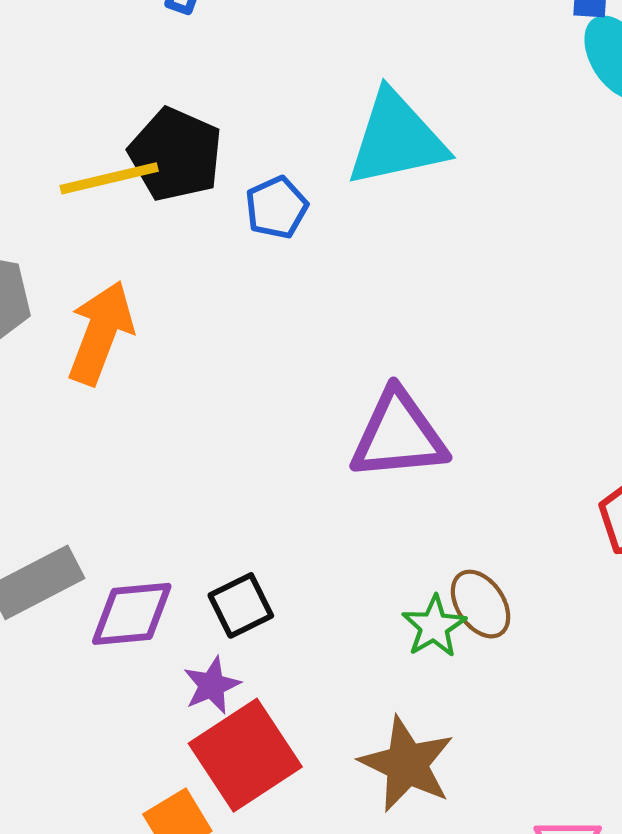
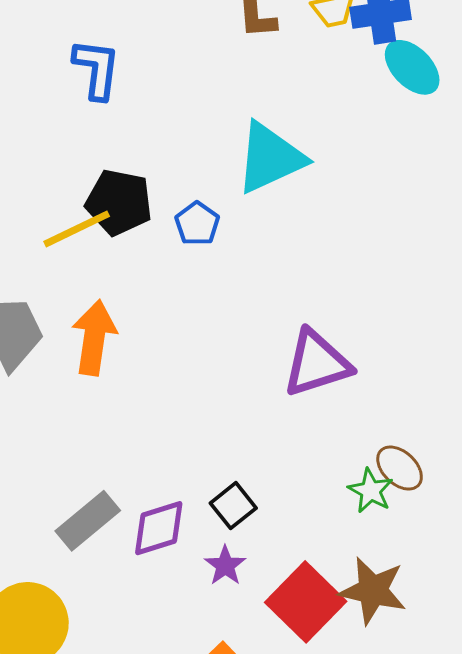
red square: (245, 755) -> (306, 602), moved

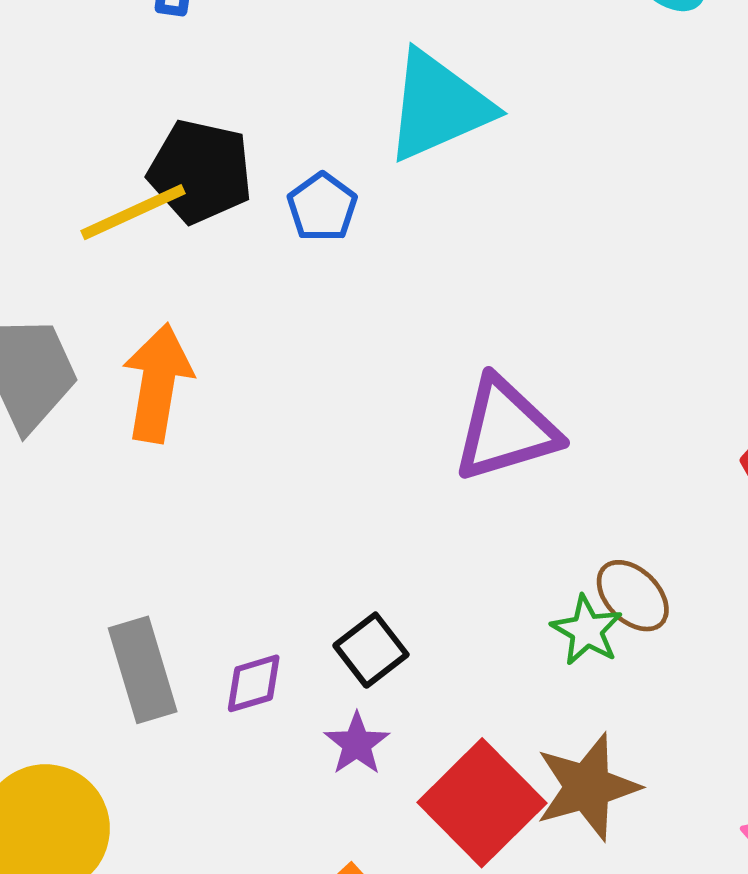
gray rectangle: (88, 521) -> (143, 670), turned -68
purple diamond: (159, 528) -> (254, 683), size x0.7
brown star: (373, 591) -> (587, 787), turned -30

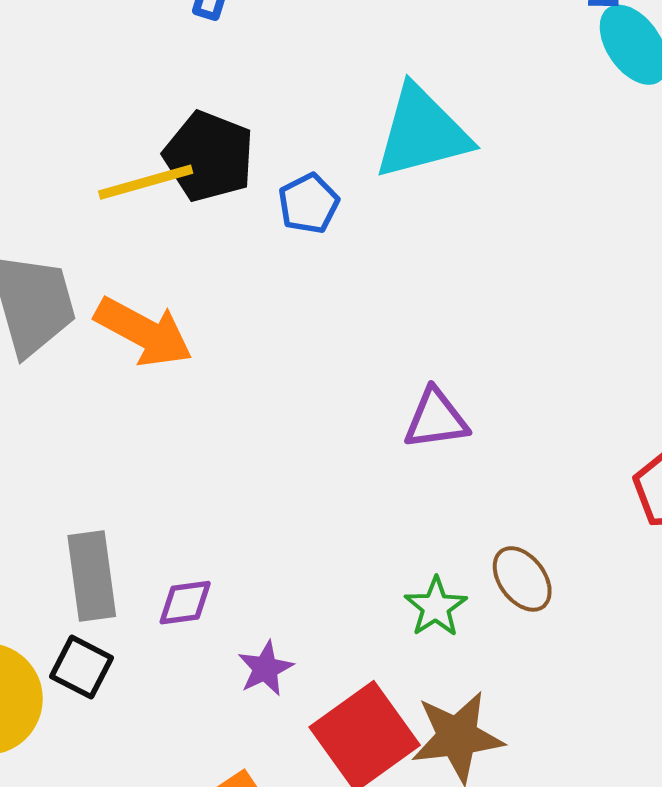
orange arrow: (158, 383) -> (144, 332), turned 100
purple triangle: (506, 429) -> (436, 419), size x0.7
green star: (587, 630) -> (436, 607), moved
black square: (371, 650) -> (81, 667), moved, turned -34

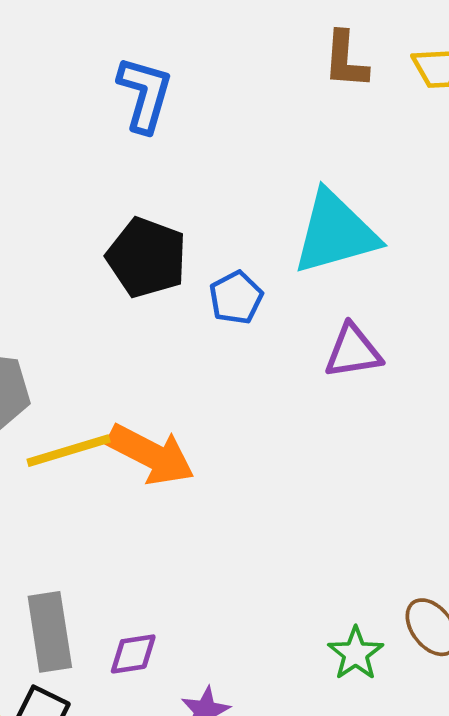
yellow line: (146, 182) -> (69, 451), moved
orange arrow: (144, 332) -> (151, 455), moved
purple triangle: (436, 419) -> (353, 351), moved

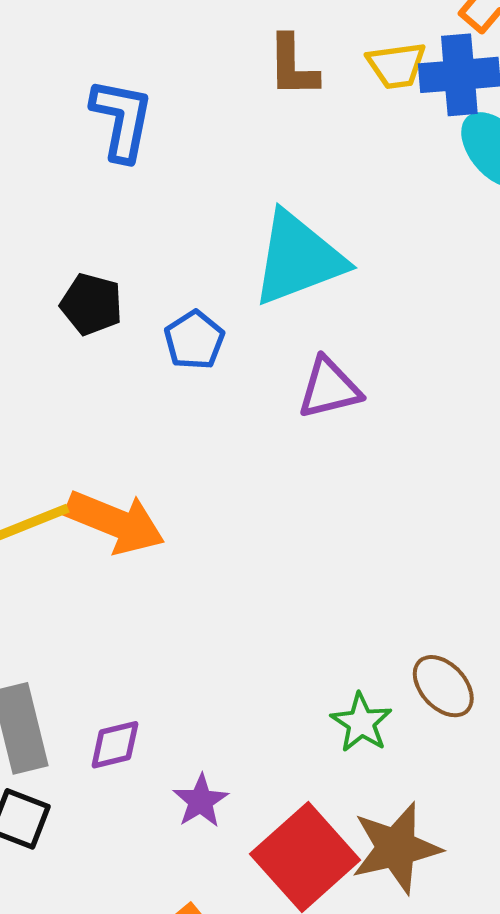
blue L-shape: (145, 94) -> (122, 119), moved
black pentagon: (147, 257) -> (91, 304), size x0.7

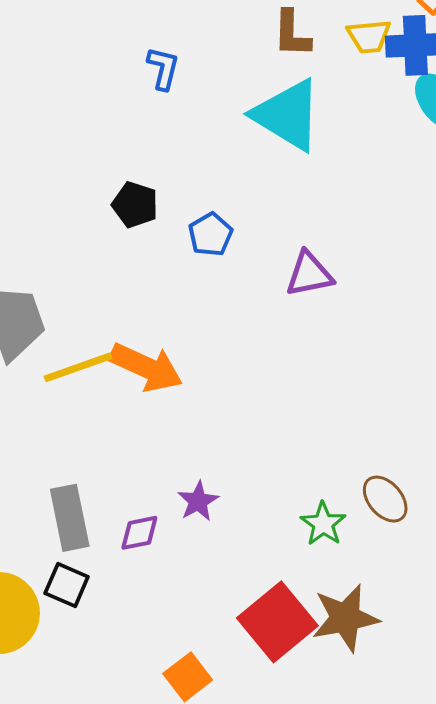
blue L-shape: (122, 119) -> (163, 68), size x0.7
cyan triangle: (298, 258) -> (287, 115), moved, turned 50
purple star: (201, 801) -> (198, 501), moved

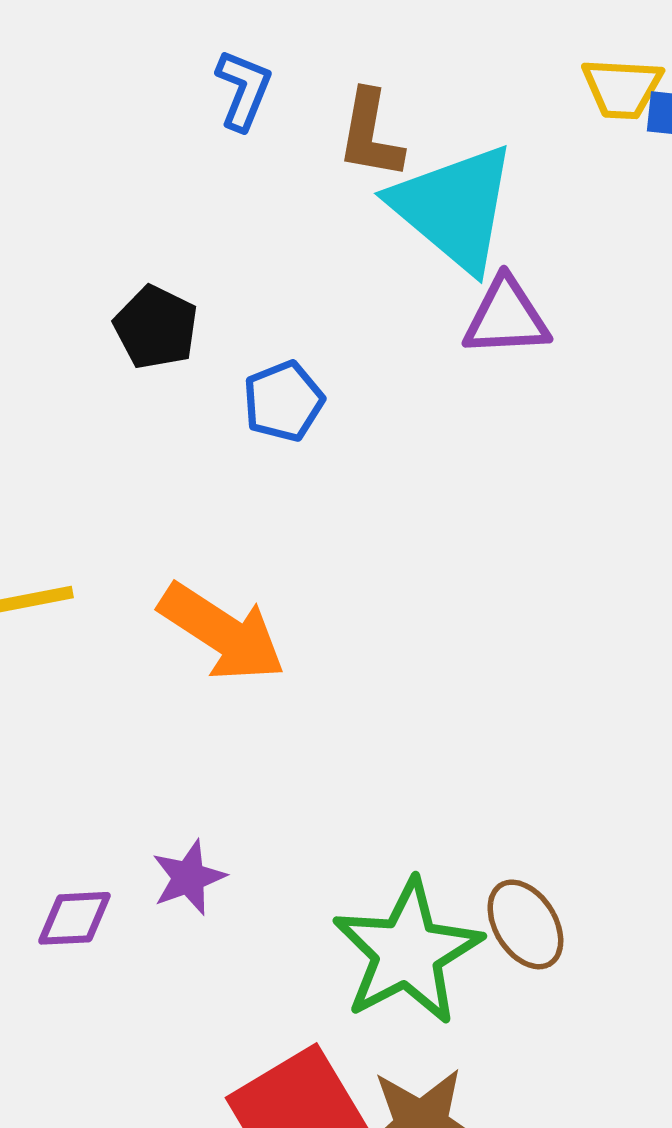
brown L-shape: (292, 34) -> (370, 134), moved
purple triangle: (309, 274) -> (506, 317), moved
orange arrow: (146, 367) -> (222, 632), moved
green star: (323, 524) -> (407, 952), size x1.8

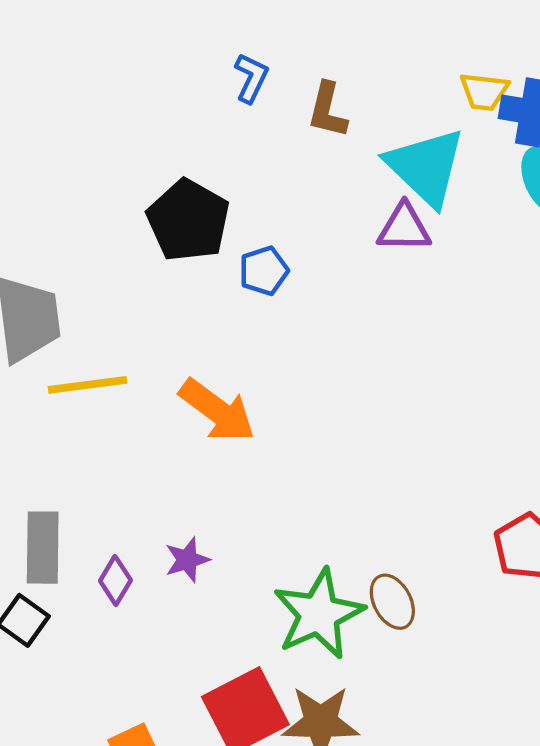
cyan triangle: (454, 207) -> (426, 167), moved
black pentagon: (156, 327) -> (188, 220), size x1.6
purple diamond: (74, 918) -> (115, 580), turned -60

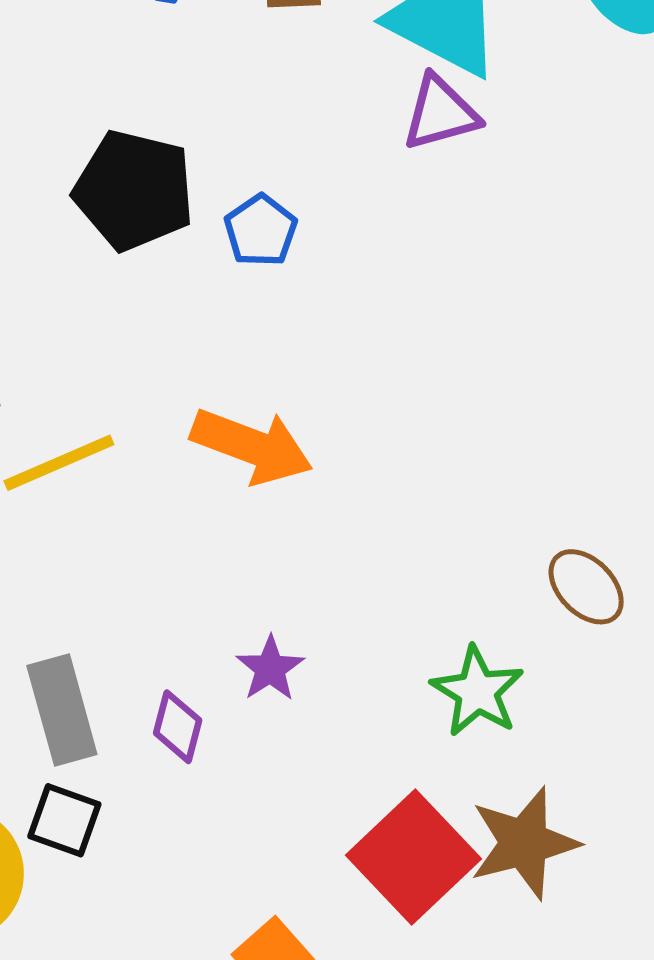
brown ellipse: (392, 602) -> (586, 587), moved
green star: (319, 614) -> (477, 691), size x0.7

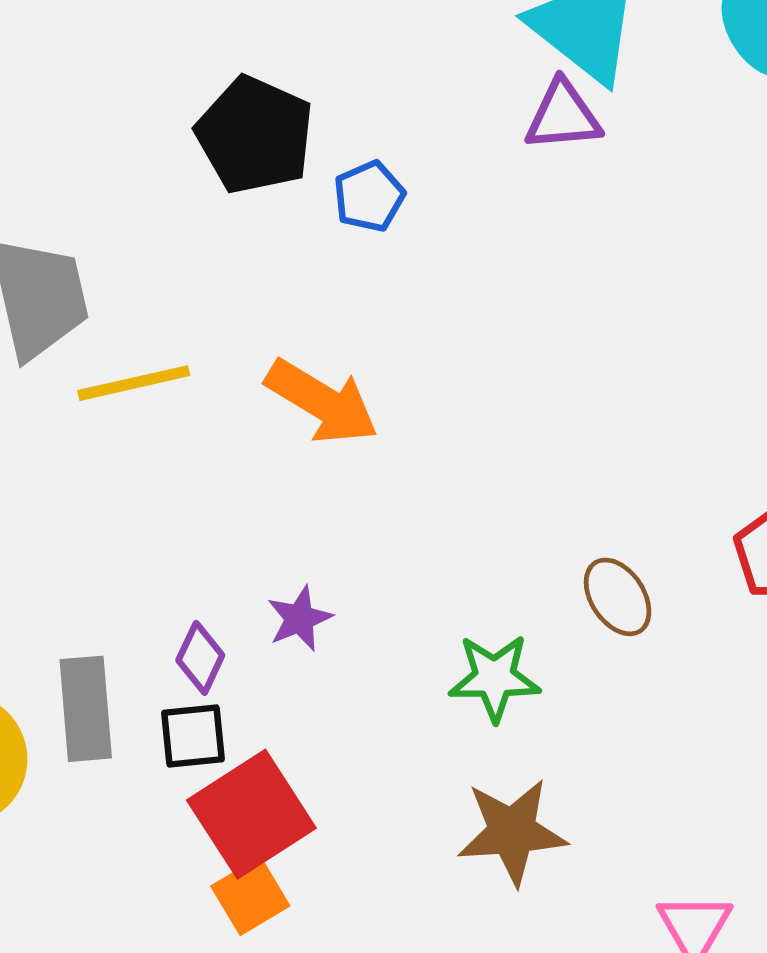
green star: (477, 691) -> (494, 678), turned 30
gray rectangle: (62, 710) -> (86, 709), moved
black square: (64, 820) -> (193, 736), moved, turned -36
red square: (413, 857) -> (251, 814), moved

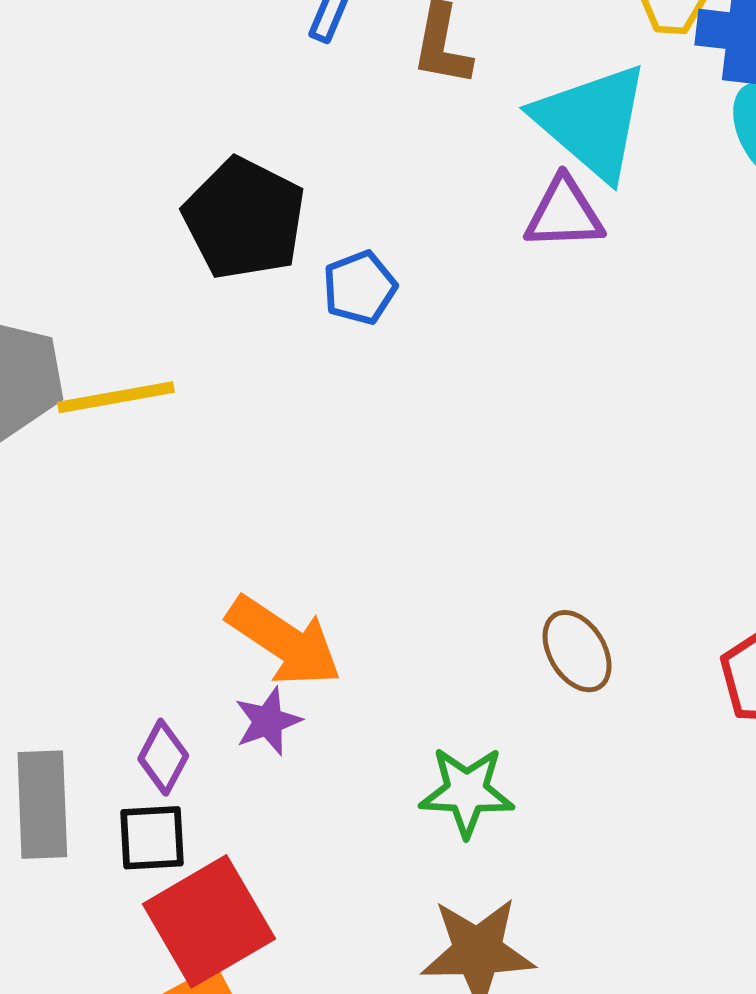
yellow line: (134, 383) -> (116, 397), moved
orange arrow: (322, 402) -> (284, 641), moved
brown ellipse: (618, 597) -> (577, 651), moved

